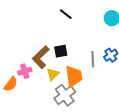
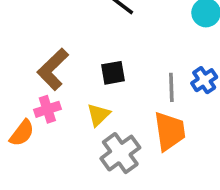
brown L-shape: (41, 57) -> (53, 69), moved
orange trapezoid: (74, 76) -> (170, 131), moved

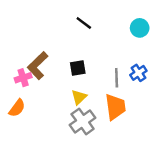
pink cross: (47, 109) -> (23, 78), moved
yellow triangle: (98, 115) -> (79, 97), moved

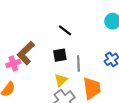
black line: (84, 23) -> (65, 30), moved
gray line: (117, 78) -> (78, 63), moved

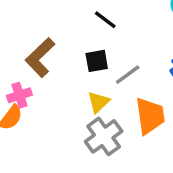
pink cross: (13, 63) -> (19, 95), moved
gray line: (78, 63) -> (128, 75), turned 56

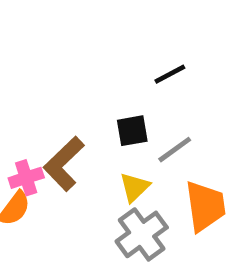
black line: (105, 20) -> (170, 74), moved, turned -65
brown L-shape: (40, 57) -> (64, 164), moved

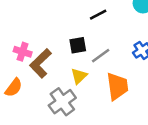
pink cross: (26, 178) -> (23, 52), moved, turned 36
gray cross: (142, 234) -> (62, 102), moved

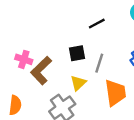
gray line: (101, 56) -> (99, 63), turned -36
orange semicircle: (14, 88) -> (15, 105), moved, turned -30

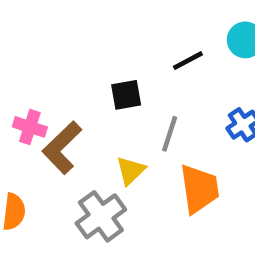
black line: (97, 24) -> (188, 61), moved
black square: (77, 53) -> (126, 95), moved

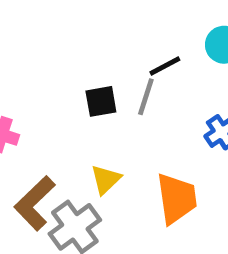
gray line: (170, 134) -> (146, 97), moved
brown L-shape: (62, 148) -> (35, 203), moved

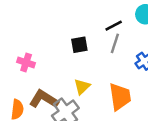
gray line: (146, 97) -> (115, 43), moved
brown L-shape: (35, 203) -> (44, 99), turned 76

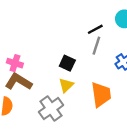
black square: (79, 45) -> (67, 63), moved, turned 35
brown L-shape: (44, 99) -> (18, 82), moved

